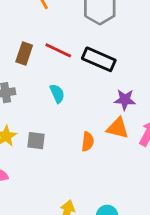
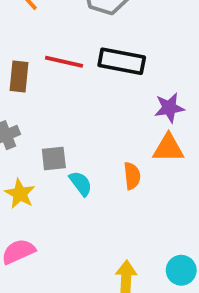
cyan semicircle: (57, 94) -> (81, 183), moved
gray square: (36, 141) -> (54, 159), moved

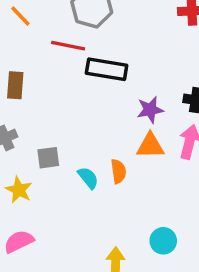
red line: (64, 62) -> (68, 46), moved
cyan semicircle: (81, 183) -> (88, 178), moved
cyan circle: (181, 270) -> (163, 241), moved

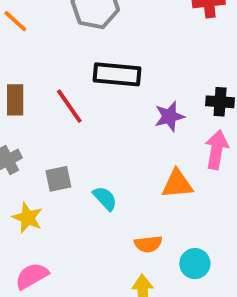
red line: (68, 46) -> (69, 106), moved, turned 48
orange triangle: (150, 146) -> (177, 184), moved
orange semicircle: (118, 171) -> (148, 244), moved, turned 95

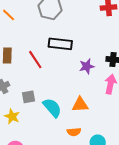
orange triangle: (177, 184) -> (80, 105), moved
cyan semicircle: (105, 198) -> (52, 108), size x1.5

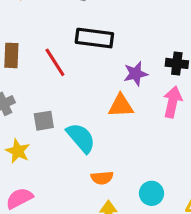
orange triangle: (80, 105) -> (121, 106), moved
orange semicircle: (74, 132) -> (102, 178), moved

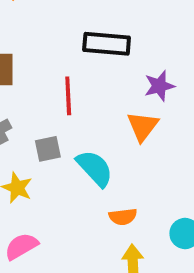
red line: (55, 62) -> (68, 96), moved, turned 32
orange triangle: (121, 106) -> (143, 126), turned -48

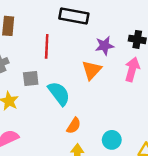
orange semicircle: (123, 217) -> (74, 126), turned -56

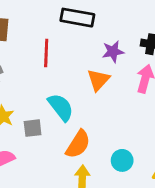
gray square: (31, 78) -> (33, 128), moved
orange semicircle: (74, 126) -> (78, 144), size x1.5

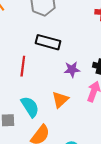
orange triangle: (98, 80) -> (60, 100), moved

